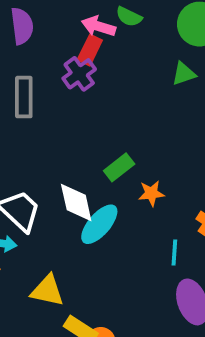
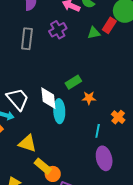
red rectangle: (90, 50) -> (109, 25), moved
green triangle: (184, 74) -> (94, 33), moved
cyan ellipse: (99, 224) -> (59, 111), turned -50

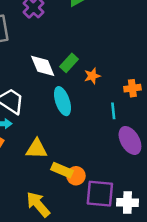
white diamond: (48, 98) -> (43, 66), moved
orange cross: (118, 117) -> (132, 88), turned -32

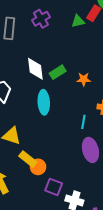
orange star: (92, 76) -> (84, 79), moved
purple square: (100, 194) -> (54, 187), size x0.7

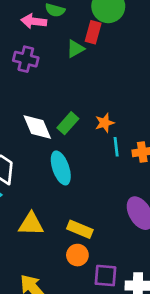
purple cross: (41, 19) -> (26, 59), turned -30
cyan line: (83, 122) -> (116, 147), moved
yellow rectangle: (28, 159) -> (80, 229), moved

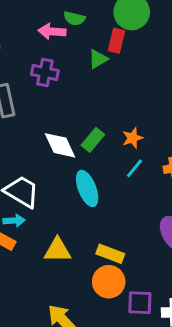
cyan line: (116, 147) -> (135, 168), moved, turned 48
orange circle: (77, 255) -> (109, 282), size x1.4

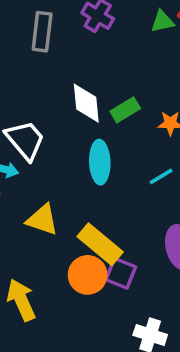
cyan line: (135, 168) -> (161, 176), moved
yellow rectangle: (110, 254) -> (100, 244), size x1.4
purple square: (140, 303) -> (121, 273), moved

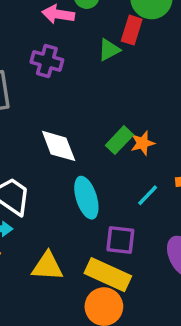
green rectangle: (125, 110) -> (119, 140), moved
purple square: (121, 273) -> (120, 240), moved

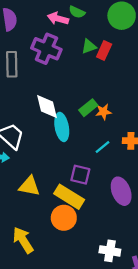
red rectangle: (132, 30) -> (104, 50), moved
purple cross: (47, 61) -> (46, 49), size x1.4
cyan ellipse: (86, 198) -> (62, 127), moved

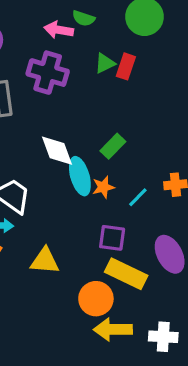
orange star: (103, 112) -> (103, 187), moved
yellow rectangle: (69, 197) -> (126, 274), moved
yellow arrow: (23, 240) -> (113, 329), moved, turned -52

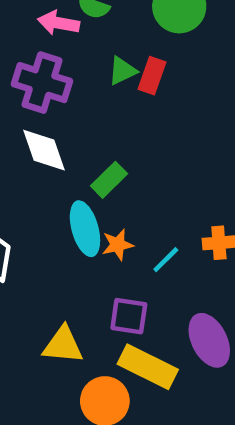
green rectangle: (113, 146) -> (109, 180), moved
white diamond: (57, 151) -> (44, 150), moved
yellow triangle: (45, 261) -> (63, 345), moved

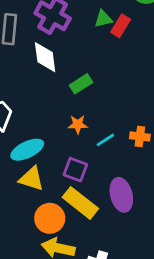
cyan ellipse: (85, 229) -> (27, 150), moved, turned 68

